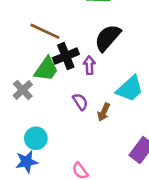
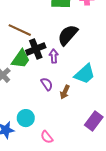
cyan circle: (36, 138) -> (26, 118), moved

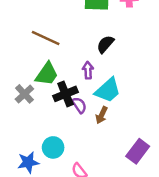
black semicircle: (68, 35) -> (105, 44), size x0.7
black cross: (36, 49) -> (66, 94), moved
cyan trapezoid: (85, 74) -> (108, 90), moved

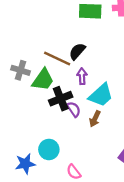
brown line: (46, 38) -> (57, 58), moved
black semicircle: (105, 44) -> (77, 51), moved
gray cross: (24, 94) -> (20, 70), moved, turned -30

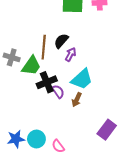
brown line: (57, 58) -> (44, 47), turned 70
purple arrow: (82, 76) -> (71, 54), moved, turned 32
cyan circle: (49, 149) -> (36, 139), moved

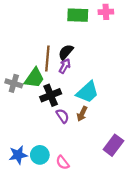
purple arrow: (71, 54) -> (65, 66), moved
gray cross: (12, 57) -> (14, 83), moved
purple semicircle: (58, 91) -> (63, 116), moved

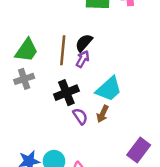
green trapezoid: (34, 78) -> (27, 50), moved
gray cross: (14, 83) -> (24, 79), turned -35

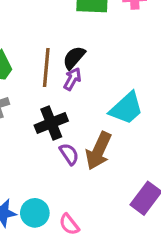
cyan trapezoid: (109, 89) -> (126, 108), moved
brown arrow: (103, 114) -> (99, 151), size x1.6

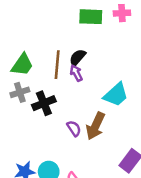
purple arrow: (72, 79) -> (76, 73), turned -56
black cross: (51, 123) -> (44, 103), moved

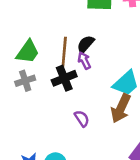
black cross: (44, 103) -> (64, 78), moved
brown arrow: (96, 126) -> (121, 108), moved

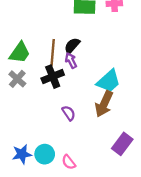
gray cross: (25, 81) -> (17, 79), turned -30

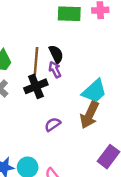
black semicircle: (72, 46) -> (56, 54), turned 114
purple semicircle: (69, 113) -> (53, 124), turned -91

